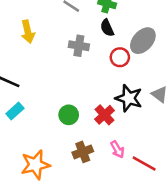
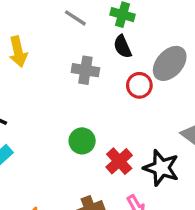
black star: (129, 98) -> (161, 168), moved
green circle: (69, 115) -> (82, 141), moved

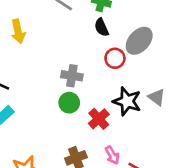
gray cross: (85, 70) -> (72, 76), moved
black star: (161, 168) -> (127, 101), moved

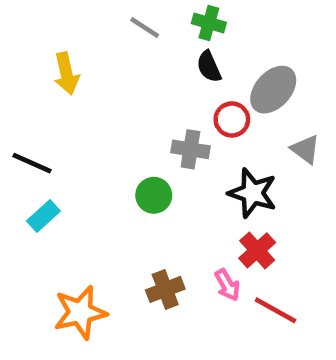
gray cross: (72, 76) -> (190, 149), moved
gray triangle: (157, 97) -> (305, 149), moved
red cross: (99, 119) -> (257, 250), moved

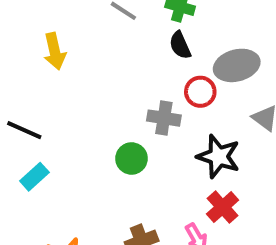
gray ellipse: (273, 90) -> (237, 65), turned 33

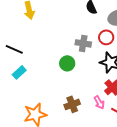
red circle: (200, 92) -> (106, 37), moved

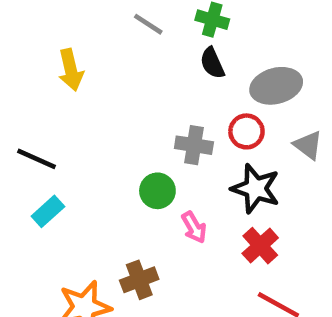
pink arrow: (99, 102) -> (194, 227), moved
brown cross: (72, 104) -> (139, 280), moved

